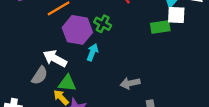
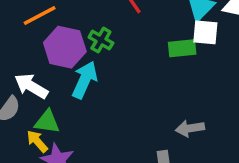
cyan arrow: (92, 52) -> (85, 80), size x1.5
gray arrow: (130, 83) -> (190, 128), moved

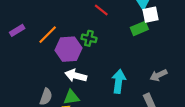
cyan arrow: (85, 80) -> (119, 81), moved
white arrow: (31, 86) -> (76, 76), moved

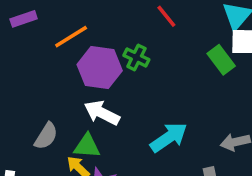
green rectangle: (139, 28) -> (221, 60), turned 63
cyan arrow: (119, 81) -> (169, 137), turned 35

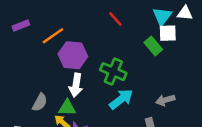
green cross: (136, 57) -> (113, 72), moved, size x1.5
white arrow: (102, 113) -> (76, 85), turned -105

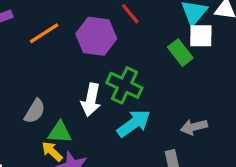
purple hexagon: (73, 55) -> (96, 36), moved
white arrow: (76, 85) -> (91, 100), moved
gray semicircle: (40, 102) -> (35, 111), moved

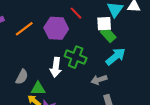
white square: (201, 36) -> (104, 24), moved
cyan arrow: (134, 123) -> (116, 56), moved
gray arrow: (194, 127) -> (99, 80), moved

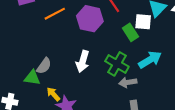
green rectangle: (108, 35) -> (130, 32), moved
green cross: (76, 57) -> (117, 64), moved
green triangle: (38, 89) -> (32, 78), moved

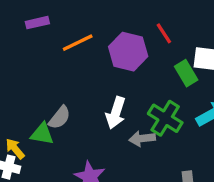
gray arrow: (128, 82) -> (142, 139), moved
yellow arrow: (53, 94) -> (15, 149), moved

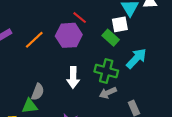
red line: (164, 33) -> (80, 18), moved
gray arrow: (142, 139) -> (108, 93), moved

